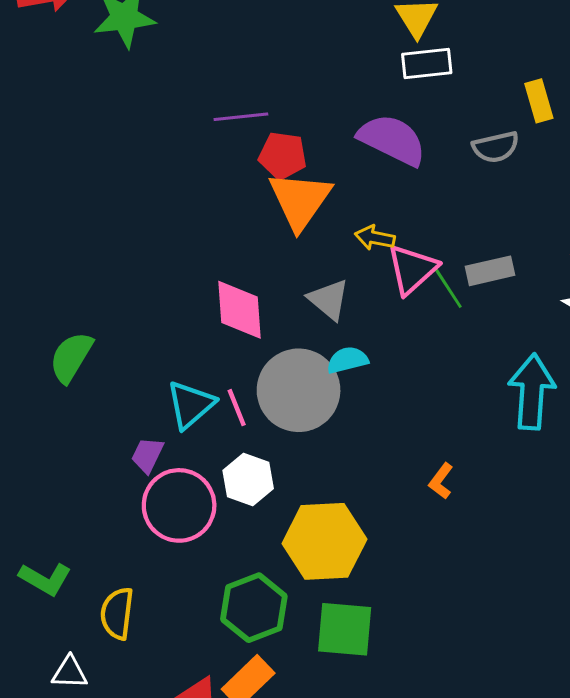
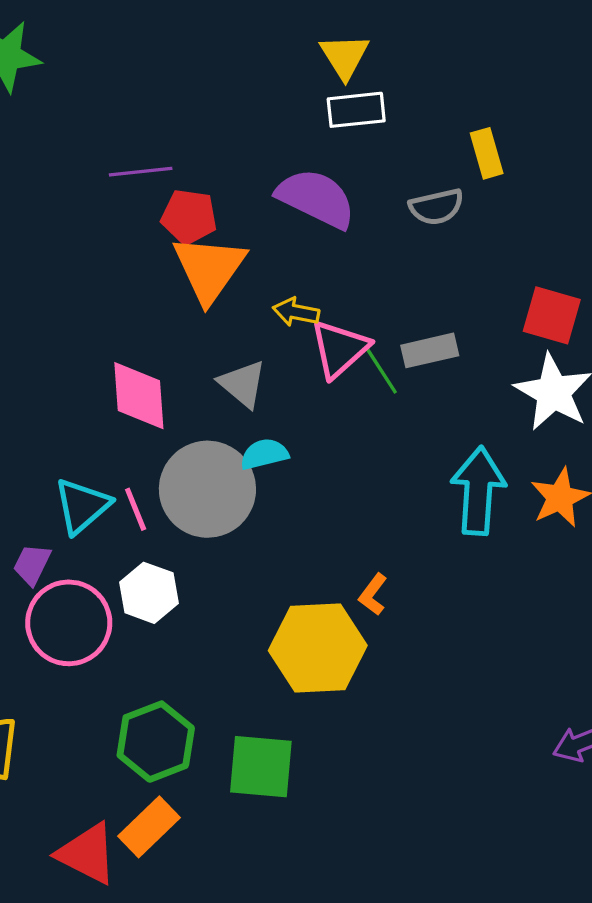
yellow hexagon: (324, 541) -> (318, 648), moved

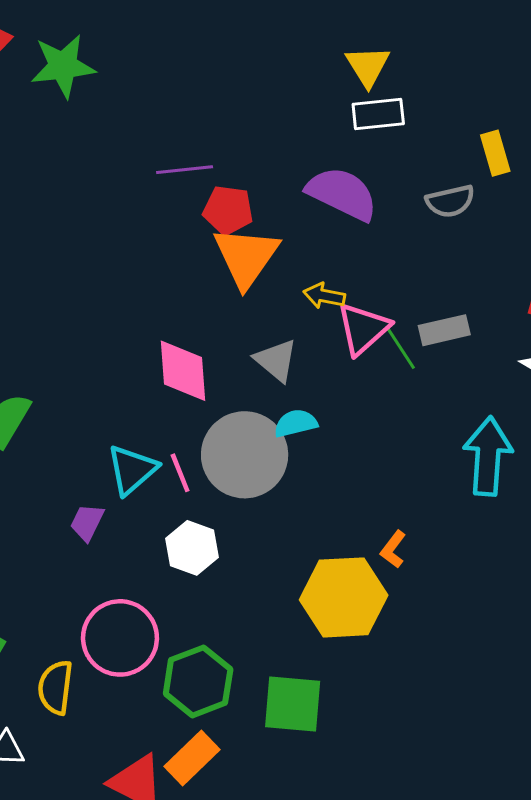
pink circle: (69, 623) -> (120, 638), moved

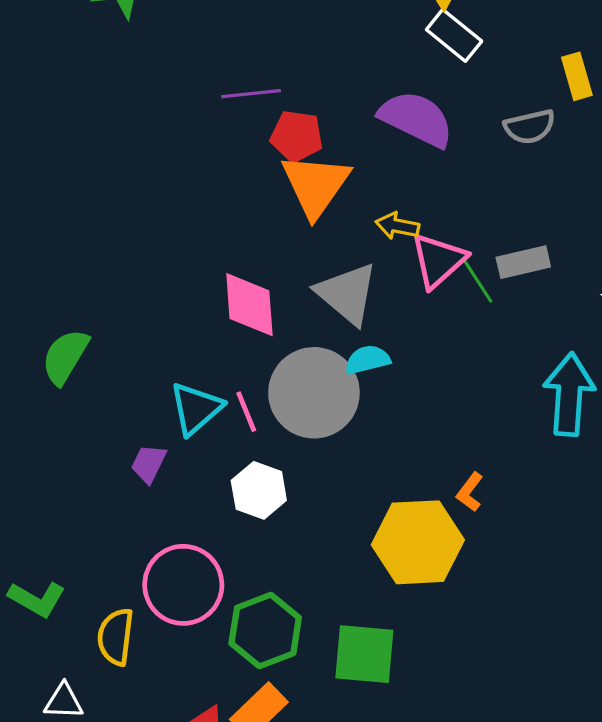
white rectangle: (378, 114) -> (454, 35), turned 45
gray triangle: (276, 360) -> (347, 294), size x1.4

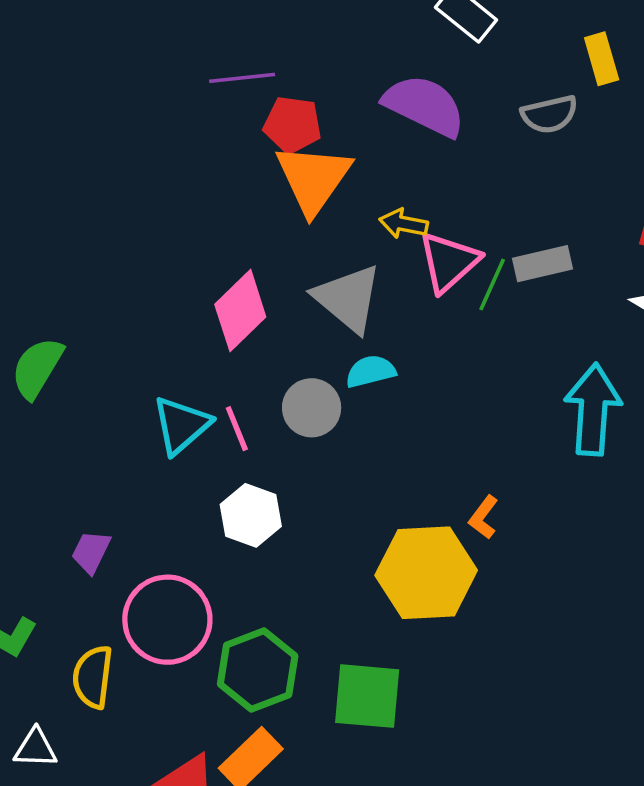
green line: (478, 281) -> (492, 284), turned 57
pink diamond: (249, 305) -> (240, 311), turned 50
gray circle: (314, 393) -> (312, 408), size x0.6
purple trapezoid: (149, 464) -> (91, 552), moved

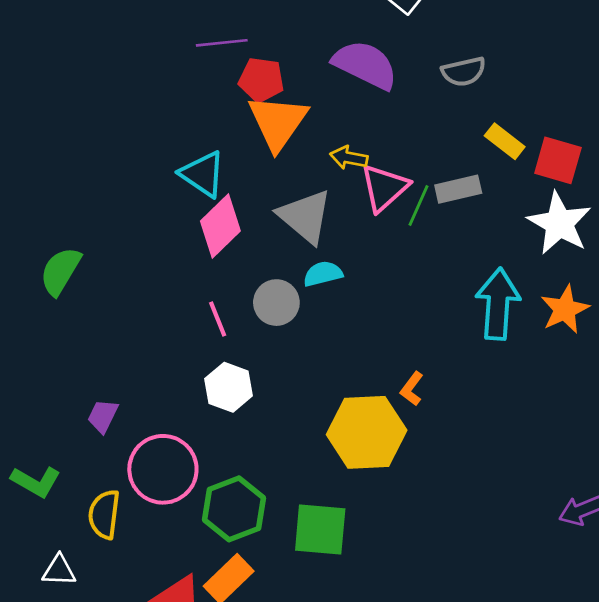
yellow rectangle: (602, 59) -> (505, 141), moved, turned -36
cyan triangle: (181, 425) -> (203, 174), moved, turned -45

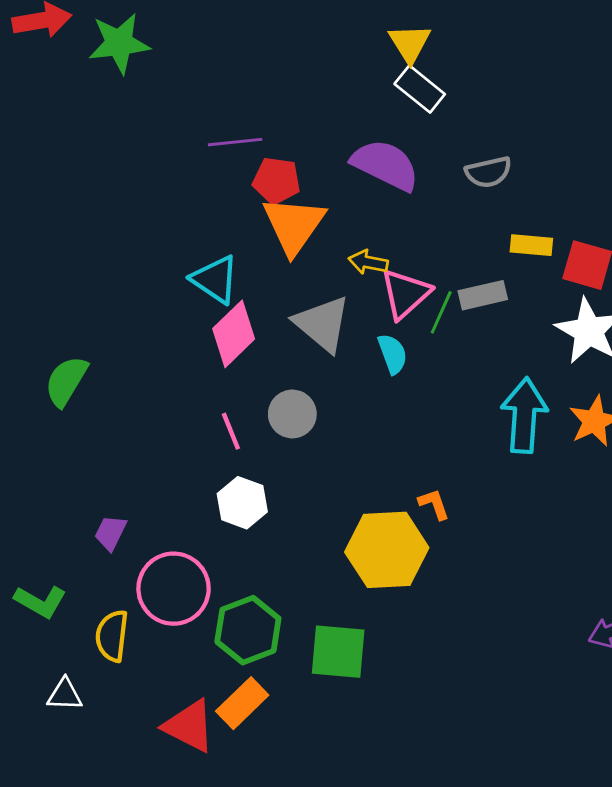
yellow rectangle: (505, 141) -> (531, 245), turned -33
cyan semicircle: (323, 274) -> (393, 354), moved, turned 84
orange L-shape: (412, 389) -> (434, 504), turned 124

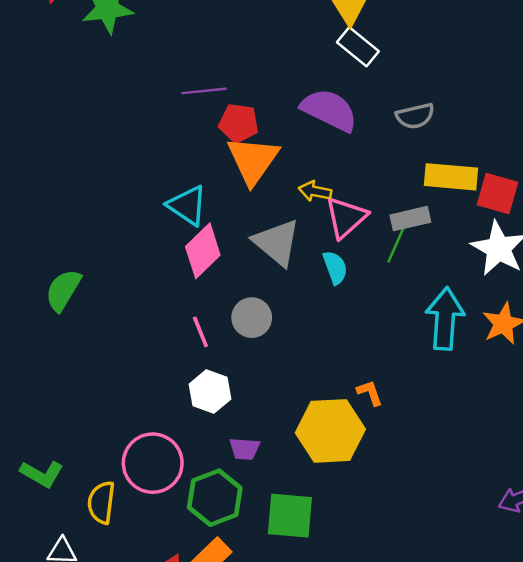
yellow rectangle: (531, 245) -> (451, 177), size x1.5
green line: (441, 312) -> (396, 245), moved
purple trapezoid: (111, 533) -> (245, 449), moved, turned -112

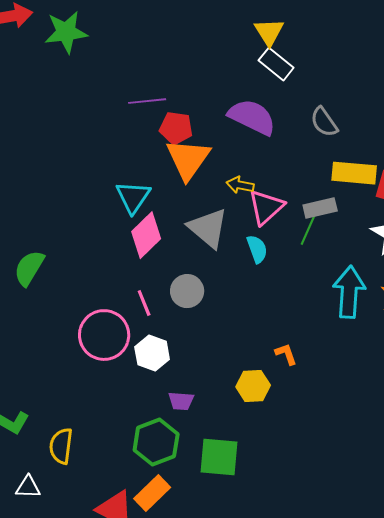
gray semicircle: (415, 116) -> (324, 122), turned 68
cyan triangle: (187, 205) -> (133, 197), turned 30
yellow hexagon: (330, 431) -> (253, 386), size x0.6
pink circle: (153, 463) -> (104, 335), moved

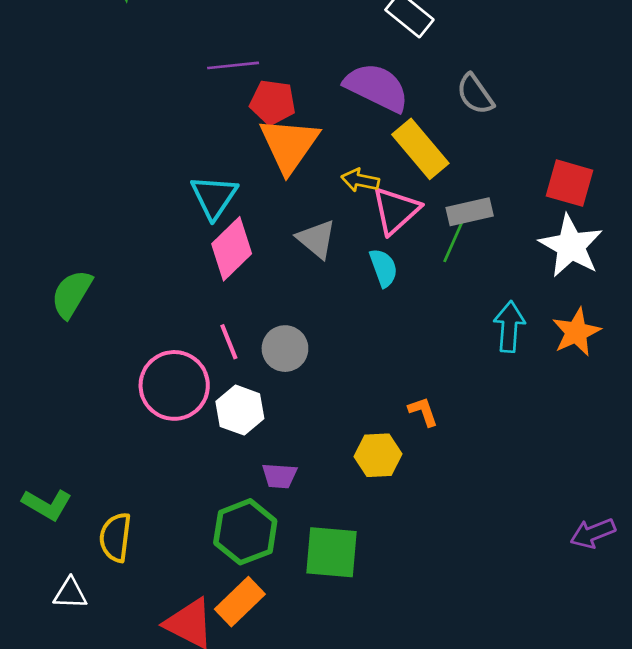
yellow rectangle: (354, 173) -> (420, 149), moved, turned 45
gray triangle: (208, 228) -> (316, 239), size x0.7
gray circle: (187, 291) -> (285, 349), moved
cyan arrow: (349, 292) -> (509, 327), size x0.7

